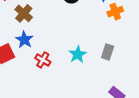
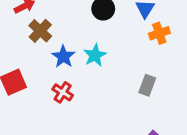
blue star: (24, 40) -> (63, 57), moved
cyan star: (78, 54) -> (95, 55), moved

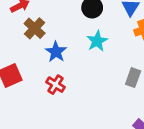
cyan star: (95, 55) -> (97, 41), moved

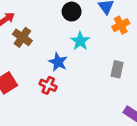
blue star: (56, 52) -> (58, 62), moved

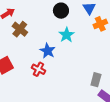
gray rectangle: (117, 69) -> (96, 80), moved

